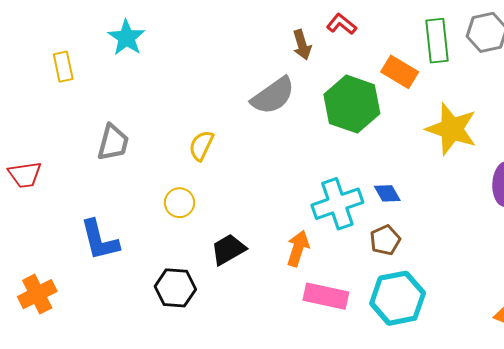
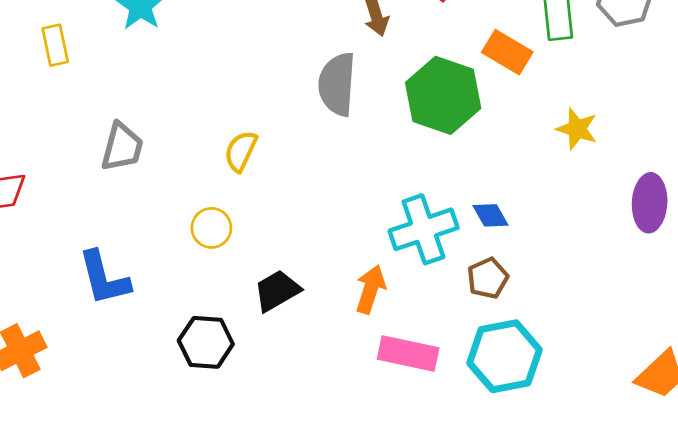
gray semicircle: (273, 96) -> (337, 84), turned 129
yellow star: (452, 129) -> (577, 129), size x0.6

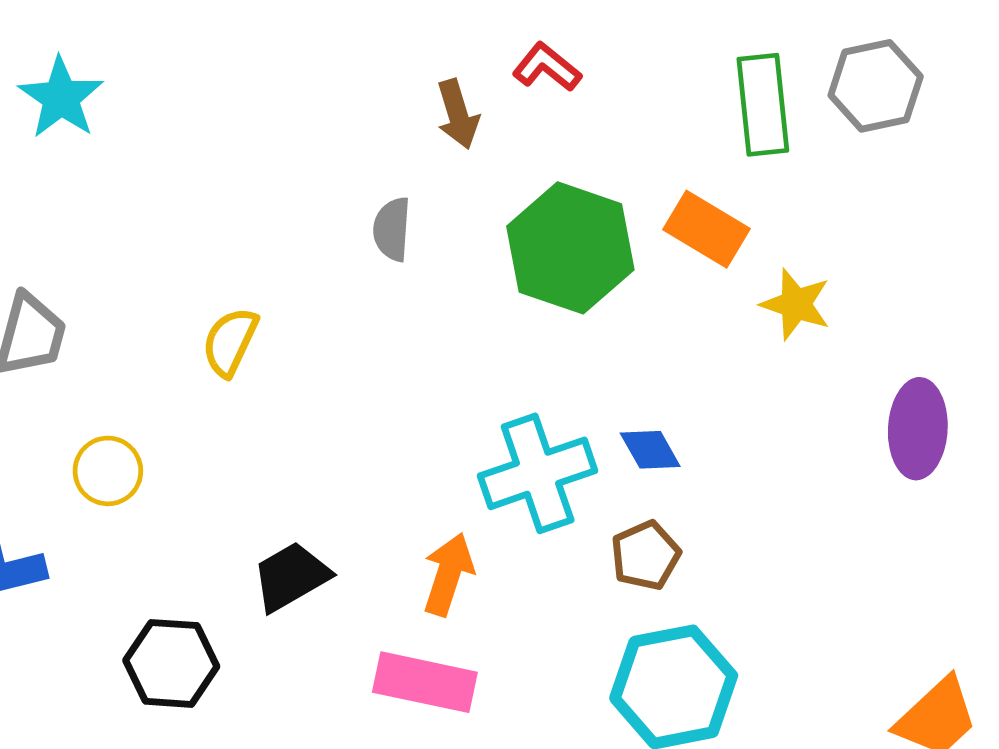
orange rectangle: (507, 52) -> (707, 229), moved
gray semicircle: (337, 84) -> (392, 229), size x0.6
yellow circle: (211, 228) -> (108, 471), moved
pink rectangle: (408, 354) -> (425, 682), moved

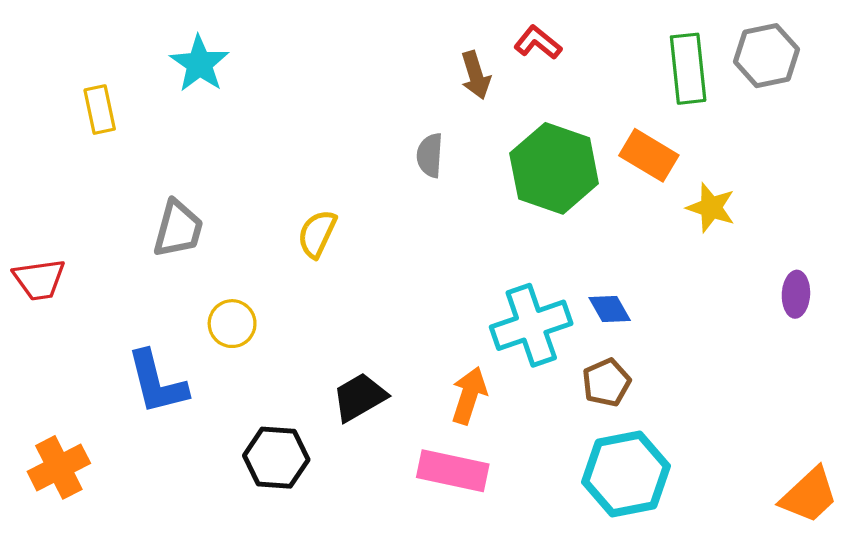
purple ellipse: (918, 429) -> (796, 294), size x0.7

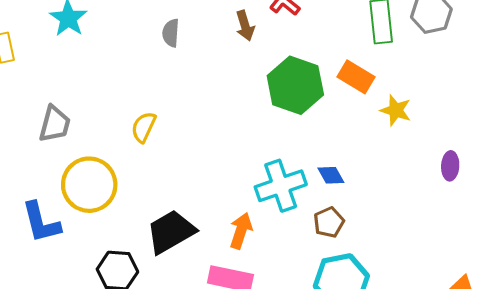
gray semicircle: (430, 155) -> (171, 33), moved
yellow circle: (232, 324) -> (89, 185), size x1.8
black trapezoid: (360, 397) -> (171, 232), size x1.4

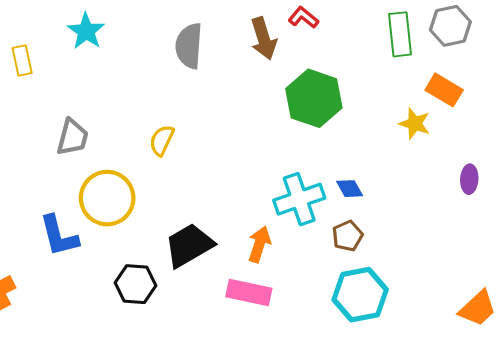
brown arrow: (245, 26) -> (264, 39), size x1.4
gray semicircle: (171, 33) -> (189, 46), size x1.6
orange rectangle: (356, 77) -> (444, 90), moved

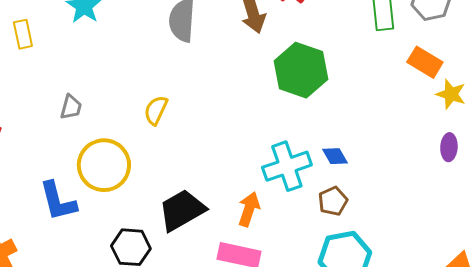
yellow star: (415, 124) -> (451, 94), moved
gray trapezoid: (72, 137) -> (71, 107), size x0.7

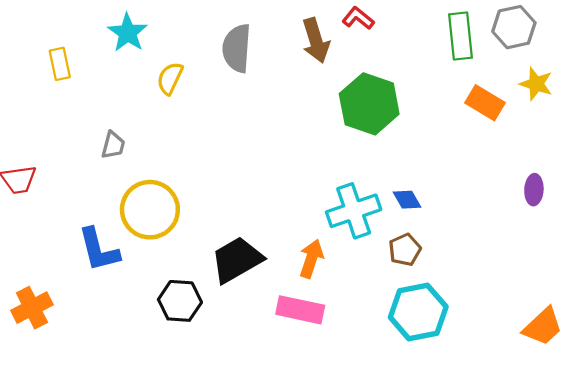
orange rectangle: (425, 62) -> (485, 103), moved
yellow star: (451, 94) -> (536, 84), moved
yellow semicircle: (156, 110) -> (170, 78), moved

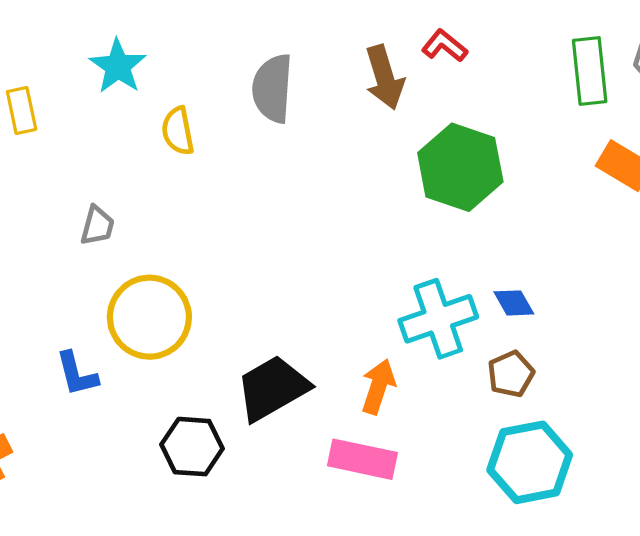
yellow semicircle: (170, 78) -> (178, 131), turned -36
blue L-shape: (99, 250) -> (77, 374), size x0.7

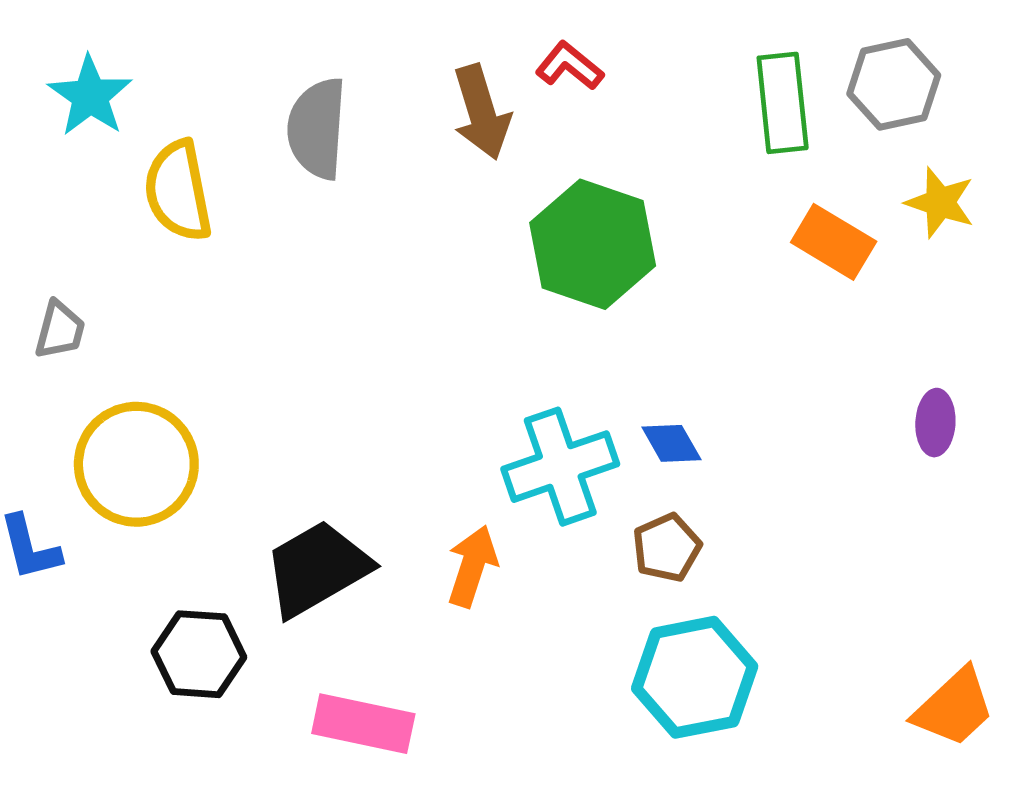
yellow semicircle: (178, 131) -> (178, 191), size x1.4
pink rectangle: (362, 459) -> (363, 724), moved

